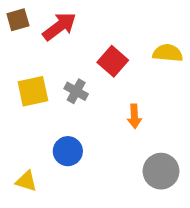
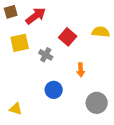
yellow square: (33, 91) -> (20, 43), moved
blue circle: (68, 151) -> (54, 90), moved

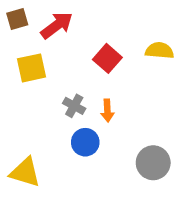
gray cross: (46, 55) -> (74, 106), moved
orange arrow: (81, 70) -> (107, 111), moved
yellow triangle: (16, 109) -> (25, 172), size x1.5

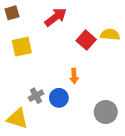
red arrow: (57, 25) -> (56, 17), moved
red square: (107, 58) -> (86, 40), moved
gray cross: (74, 106) -> (36, 96), moved, turned 32

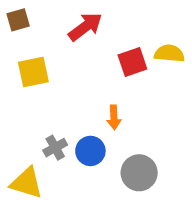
red square: (86, 40) -> (132, 62), turned 30
gray circle: (106, 112) -> (139, 173), moved

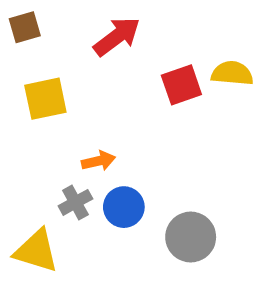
orange arrow: (114, 117) -> (98, 161), moved, turned -100

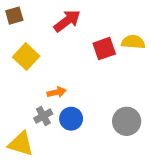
yellow square: (45, 99) -> (26, 57), turned -35
gray circle: (191, 237) -> (127, 121), moved

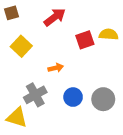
orange arrow: (57, 92) -> (56, 68), moved
gray cross: (43, 116) -> (35, 95), size x1.5
blue circle: (71, 119) -> (73, 97), moved

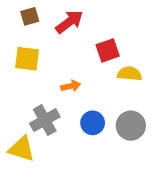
brown square: (12, 13) -> (30, 16), moved
yellow semicircle: (109, 34) -> (129, 74), moved
yellow square: (21, 46) -> (27, 59), turned -36

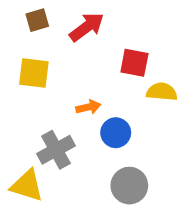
red square: (108, 50) -> (134, 63), turned 30
blue circle: (93, 123) -> (116, 133), moved
gray circle: (131, 126) -> (129, 186), moved

